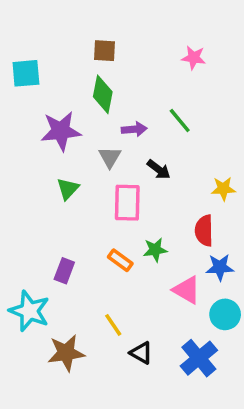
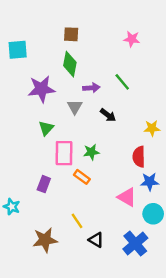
pink rectangle: (127, 203) -> (64, 153), moved
green star: (155, 250) -> (91, 152), moved
cyan star: (29, 311) -> (12, 207), moved, size x0.6

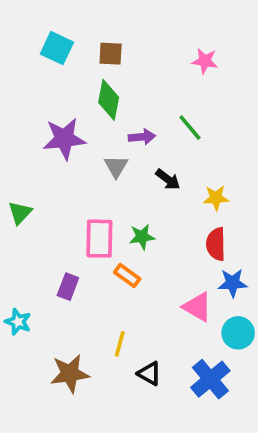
cyan square: (18, 50) -> (57, 48), moved, turned 30
green triangle: (46, 128) -> (20, 213), moved
yellow star: (152, 128) -> (216, 198), moved
yellow line: (77, 221) -> (120, 344), turned 49

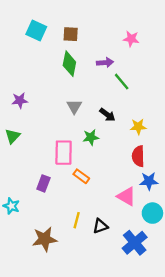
purple arrow: (142, 137) -> (105, 63), moved
purple star: (64, 139) -> (20, 100), moved, size x0.6
green star: (142, 237) -> (91, 137), moved
black triangle: (149, 374) -> (100, 226), moved, turned -49

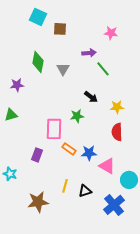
cyan square: (36, 31) -> (38, 17), moved
green diamond: (69, 64) -> (38, 62), moved
gray triangle: (74, 106) -> (63, 69), moved
green triangle: (13, 136) -> (11, 115), turned 32
blue star: (149, 181) -> (89, 153), moved

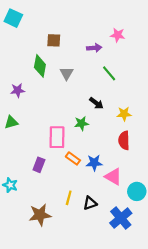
cyan square: (38, 17) -> (13, 18), moved
brown square: (60, 29) -> (54, 40), moved
purple arrow: (89, 53) -> (94, 48), moved

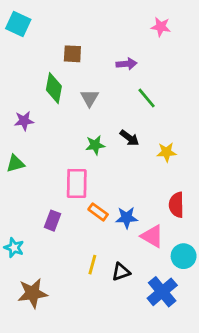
pink star: (118, 35) -> (161, 27), moved
green star: (81, 123) -> (95, 145), moved
red semicircle: (124, 140) -> (176, 205), moved
brown star: (40, 215) -> (33, 293), moved

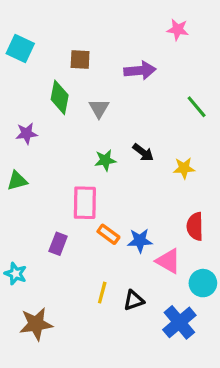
cyan square: (18, 24) -> (20, 48), moved
purple arrow: (127, 64) -> (140, 71), size x1.4
green line: (147, 98) -> (197, 107), moved

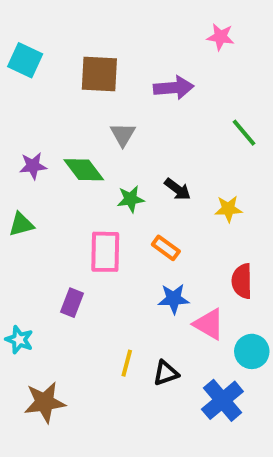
brown square: (80, 59) -> (99, 74), size x1.5
green diamond: (60, 97) -> (84, 170), moved, turned -48
orange rectangle: (108, 234) -> (166, 248), moved

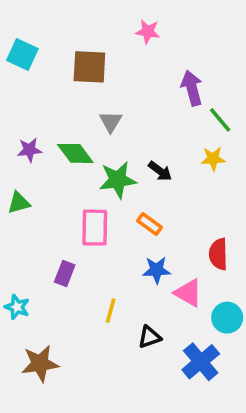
pink star: (221, 37) -> (148, 32), moved
purple arrow: (174, 88) -> (192, 88), moved, turned -100
green star: (131, 199) -> (118, 180), size x1.5
yellow star: (228, 209) -> (213, 159), moved
yellow line: (127, 363) -> (111, 311), moved

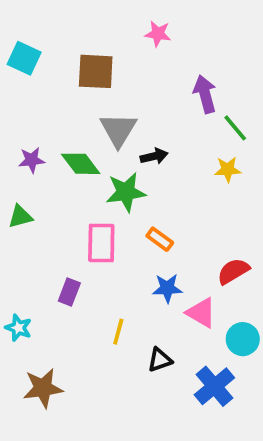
gray triangle: (111, 122) -> (118, 130), size x1.5
black arrow: (160, 171) -> (154, 156), moved, turned -50
red semicircle: (218, 254) -> (233, 271), turned 60

